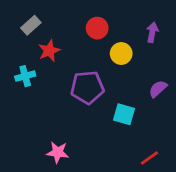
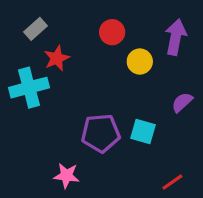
purple arrow: (152, 32) -> (176, 37), size x1.5
cyan cross: (25, 76) -> (29, 88), size x1.6
purple pentagon: (87, 87) -> (101, 133), moved

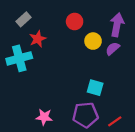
purple semicircle: (182, 102) -> (113, 49), moved
purple pentagon: (101, 133) -> (85, 115), moved

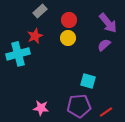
gray rectangle: (24, 19) -> (40, 11), moved
purple arrow: (117, 25) -> (108, 23), turned 130
yellow circle: (93, 41) -> (68, 38), moved

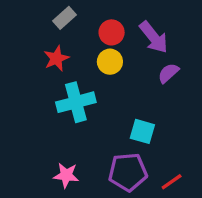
purple arrow: (108, 23) -> (154, 37), moved
cyan cross: (18, 54) -> (76, 102), moved

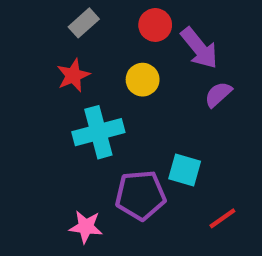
red circle: (112, 32) -> (155, 25), moved
purple pentagon: (128, 172) -> (140, 195), moved
red line: (172, 182) -> (222, 218), moved

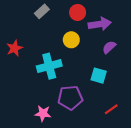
purple arrow: (199, 48) -> (100, 24), turned -60
red star: (73, 75) -> (14, 48), moved
cyan square: (185, 170) -> (99, 76), moved

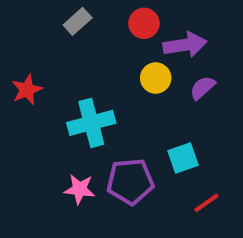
yellow circle: (71, 40) -> (156, 78), moved
cyan square: (99, 76) -> (183, 158), moved, turned -35
pink star: (43, 113) -> (80, 189), moved

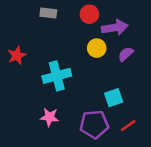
gray rectangle: (78, 21) -> (48, 13), turned 49
purple pentagon: (130, 181) -> (94, 124), moved

